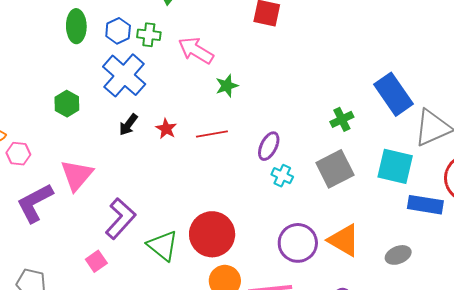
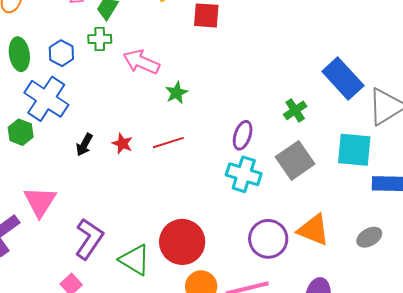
green cross: (149, 35) -> (100, 39), moved
blue cross: (124, 75) -> (46, 99), moved
purple ellipse: (269, 146) -> (243, 135), moved
cyan cross: (282, 176) -> (244, 174), size x1.6

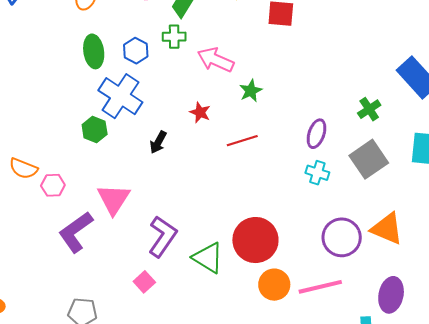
red star: (122, 144) -> (200, 112), moved
cyan cross: (244, 174) -> (317, 173), size x0.7

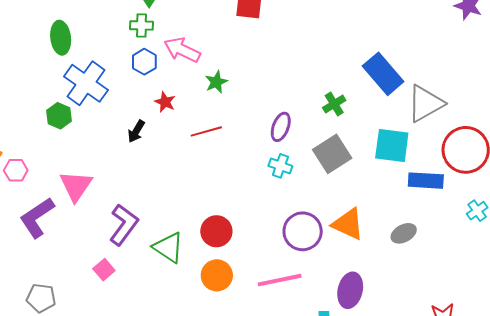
blue hexagon: (136, 51) -> (144, 62), moved
black arrow: (158, 142) -> (136, 131), moved
red circle: (255, 240) -> (216, 231), size x0.7
orange circle: (274, 285) -> (217, 275), moved

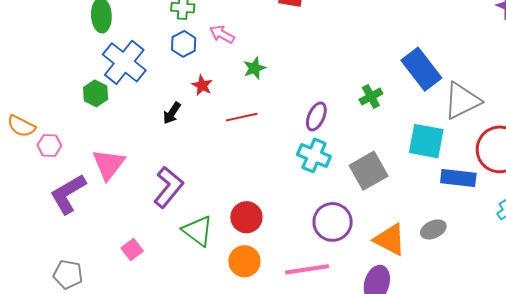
pink arrow: (182, 50) -> (222, 34), size x0.7
gray square: (332, 154) -> (369, 171), moved
cyan cross: (280, 166) -> (314, 155), size x1.4
orange triangle: (348, 224) -> (390, 240), moved
purple L-shape: (124, 225) -> (168, 187), moved

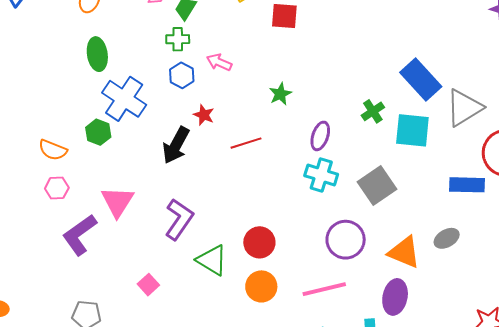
green star: (254, 68) -> (280, 94), moved
black arrow: (172, 113) -> (176, 145), size x1.6
orange semicircle: (21, 126) -> (53, 150), moved
cyan square: (426, 141) -> (412, 130), moved

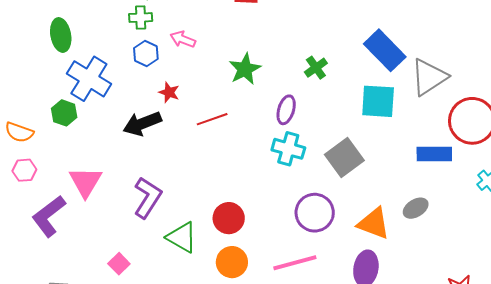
green star: (280, 94) -> (245, 69), size x1.4
green cross: (373, 111) -> (316, 68), moved
black arrow: (176, 145) -> (142, 124), turned 42

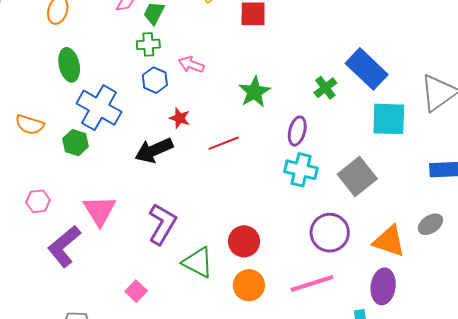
blue rectangle: (385, 50) -> (367, 69), moved
orange semicircle: (19, 132) -> (30, 125), moved

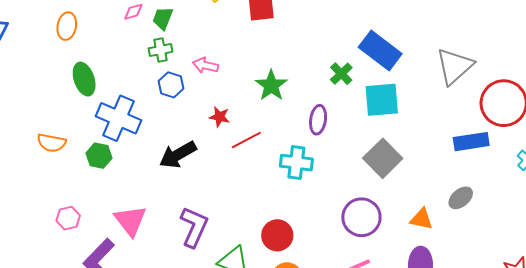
red star: (180, 118) -> (219, 117), moved
cyan square: (389, 119) -> (382, 100), moved
cyan cross: (301, 170) -> (296, 163), moved
orange triangle: (389, 241) -> (421, 219), size x0.7

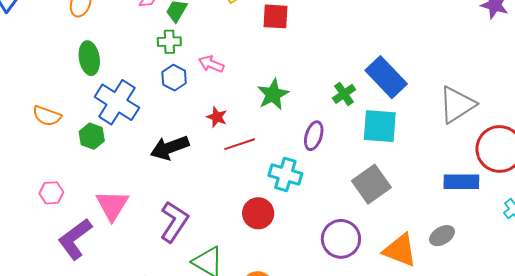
orange triangle: (421, 219) -> (400, 250), size x1.5
red circle: (277, 235) -> (258, 213), moved

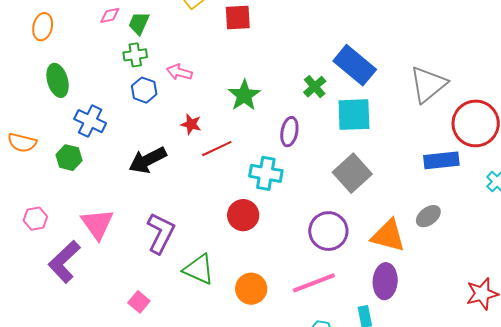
blue cross: (117, 102) -> (90, 121), size x0.7

